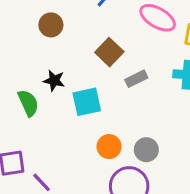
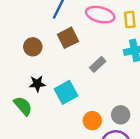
brown circle: (51, 25) -> (33, 47), moved
brown square: (109, 52) -> (68, 38), moved, turned 36

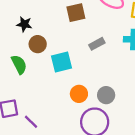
brown circle: (33, 47) -> (38, 44), moved
black star: (37, 84) -> (24, 24), moved

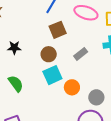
brown circle: (38, 44) -> (49, 54), moved
orange circle: (79, 94) -> (72, 87), moved

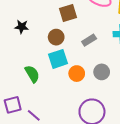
green semicircle: (16, 84) -> (32, 74), moved
gray circle: (96, 97) -> (102, 72), moved

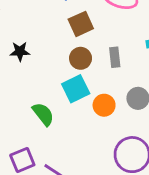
brown circle: (56, 37) -> (81, 58), moved
gray rectangle: (89, 40) -> (115, 57), turned -56

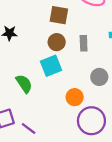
brown square: (81, 24) -> (59, 15), turned 30
orange circle: (104, 105) -> (75, 97), moved

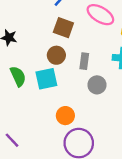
gray circle: (99, 77) -> (97, 85), moved
green semicircle: (24, 84) -> (18, 76), moved

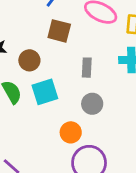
brown circle: (56, 55) -> (29, 60), moved
gray circle: (97, 85) -> (92, 104), moved

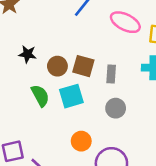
brown square: (59, 31) -> (83, 66), moved
orange circle: (71, 132) -> (81, 141), moved

